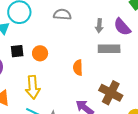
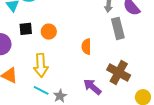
gray rectangle: (109, 49) -> (118, 28), turned 75

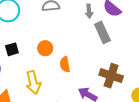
orange circle: (49, 32) -> (45, 48), moved
orange semicircle: (86, 47) -> (65, 64), moved

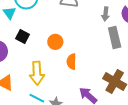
black square: (12, 49) -> (23, 36), turned 32

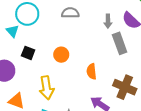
orange semicircle: (71, 62) -> (92, 71), moved

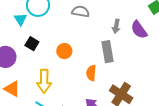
gray rectangle: (120, 43) -> (108, 52), moved

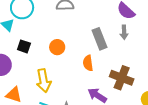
gray arrow: (116, 26) -> (124, 32), moved

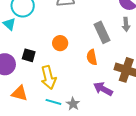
black square: (24, 46) -> (29, 55), moved

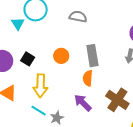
gray rectangle: (102, 32) -> (92, 56), moved
purple arrow: (103, 89) -> (83, 103), moved

